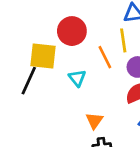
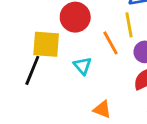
orange triangle: (94, 121) -> (102, 109), turned -42

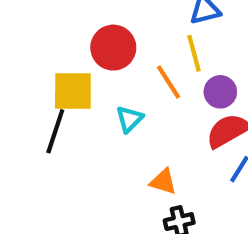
cyan triangle: (83, 66) -> (129, 119), turned 30

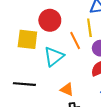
cyan triangle: (129, 119) -> (54, 56), size x1.5
black line: (55, 131) -> (24, 84), moved, turned 70

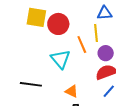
yellow square: (27, 39) -> (36, 17), moved
cyan triangle: (54, 56) -> (60, 59), turned -35

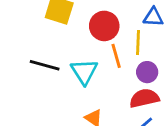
red circle: (58, 24) -> (104, 26), moved
black line: (31, 84) -> (45, 65), moved

